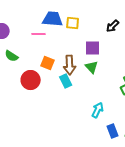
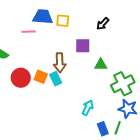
orange square: (48, 63) -> (41, 77), moved
green triangle: (92, 67) -> (101, 65), moved, turned -48

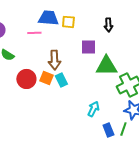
black arrow: (103, 24) -> (108, 25), turned -48
brown arrow: (60, 63) -> (54, 60), moved
green triangle: (101, 65) -> (106, 66), size x1.6

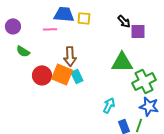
black arrow: (108, 25) -> (124, 21), turned -40
purple square: (88, 47) -> (138, 31), moved
orange square: (46, 78) -> (62, 74), size x1.5

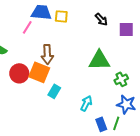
pink line: (50, 29) -> (27, 27), turned -56
purple square: (138, 31) -> (126, 29), moved
cyan rectangle: (77, 76) -> (54, 91), moved, turned 56
green cross: (144, 81) -> (121, 79), size x0.6

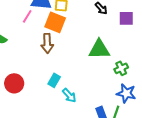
orange square: (39, 72) -> (55, 22), moved
red circle: (19, 73) -> (14, 83), moved
cyan arrow: (86, 103) -> (69, 95), moved, turned 112

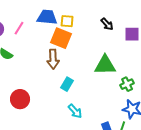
pink line: (27, 16) -> (19, 28), moved
cyan rectangle: (54, 80) -> (67, 84), moved

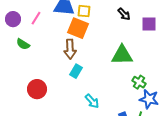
cyan rectangle: (67, 84) -> (76, 71), moved
green cross: (127, 84) -> (139, 82), moved, turned -32

